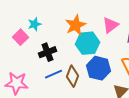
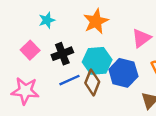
pink triangle: (110, 25) -> (141, 38), moved
pink square: (20, 37) -> (30, 50), moved
cyan hexagon: (88, 43) -> (97, 61), moved

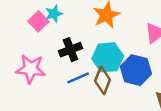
pink square: (30, 50) -> (38, 21), moved
pink star: (25, 91) -> (31, 69), moved

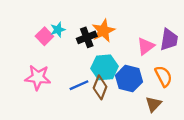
black cross: (70, 50) -> (87, 37), moved

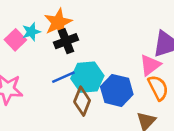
orange star: (103, 31) -> (58, 22), moved
pink triangle: (146, 46) -> (150, 65), moved
blue line: (79, 85) -> (63, 77), moved

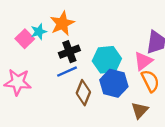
black cross: (66, 41) -> (69, 52), moved
cyan hexagon: (87, 77) -> (107, 60), moved

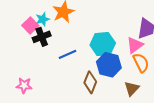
black cross: (69, 52) -> (42, 37), moved
pink star: (18, 82) -> (24, 85), moved, size x0.7
brown diamond: (83, 93) -> (90, 82), moved

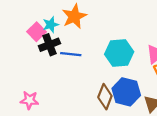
blue line: (68, 54) -> (71, 54), moved, turned 30
blue hexagon: (109, 65) -> (126, 92), moved

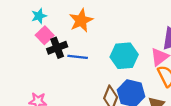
cyan star: (51, 25) -> (39, 16), moved

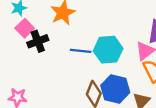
blue line: (78, 57) -> (81, 51), moved

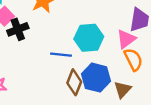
blue line: (81, 51) -> (61, 55), moved

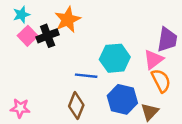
black cross: (18, 29) -> (48, 36), moved
brown diamond: (74, 82) -> (76, 106), moved

